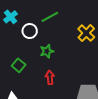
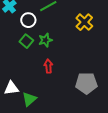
green square: (19, 65) -> (26, 41), moved

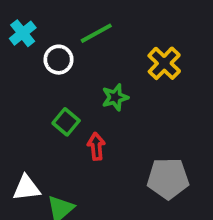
green star: (45, 40) -> (115, 97), moved
green square: (26, 41) -> (66, 122), moved

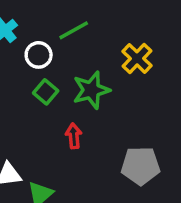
green star: (115, 97) -> (91, 90), size x1.5
green square: (66, 122) -> (46, 92), moved

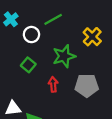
green square: (46, 92) -> (28, 65), moved
gray pentagon: (141, 166) -> (87, 85), moved

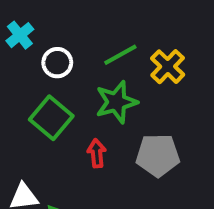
green line: (53, 19) -> (120, 55), moved
green square: (28, 65) -> (51, 118), size x1.5

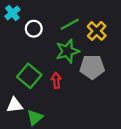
green square: (51, 118) -> (29, 76), moved
gray pentagon: (158, 155) -> (92, 67), moved

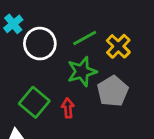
white circle: (34, 29) -> (40, 44), size x1.5
gray pentagon: (92, 67) -> (113, 91), turned -30

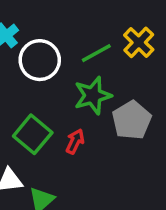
yellow cross: (118, 46) -> (139, 42), moved
red arrow: (68, 108) -> (75, 141), turned 30

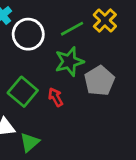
red arrow: (75, 141) -> (56, 97), turned -54

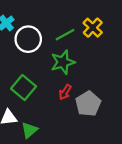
gray pentagon: (99, 81) -> (88, 104), moved
red arrow: (56, 97) -> (65, 92), moved, turned -119

